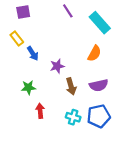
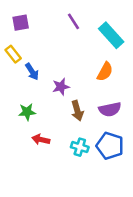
red arrow: (40, 111) -> (41, 140), turned -72
blue pentagon: (99, 116) -> (110, 146), turned 30

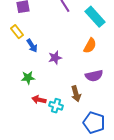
brown arrow: (77, 111) -> (76, 94), moved
blue pentagon: (110, 146) -> (94, 123), moved
cyan cross: (80, 147) -> (56, 106), moved

